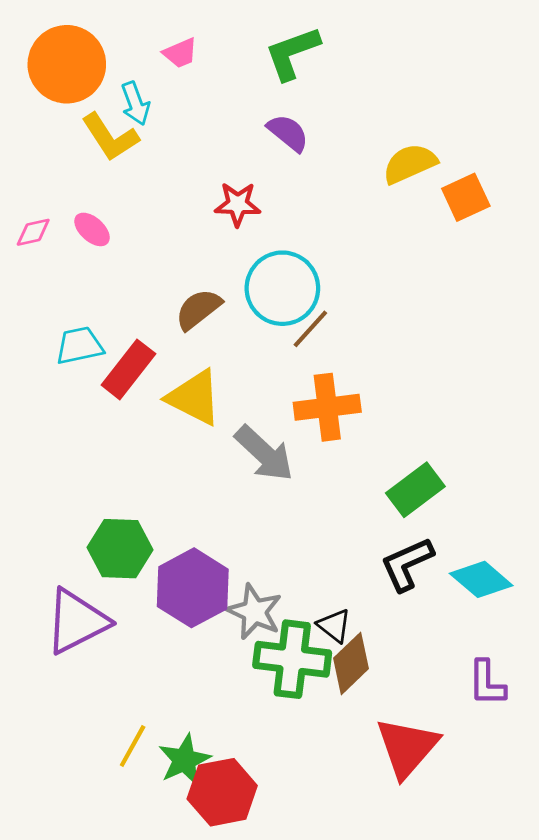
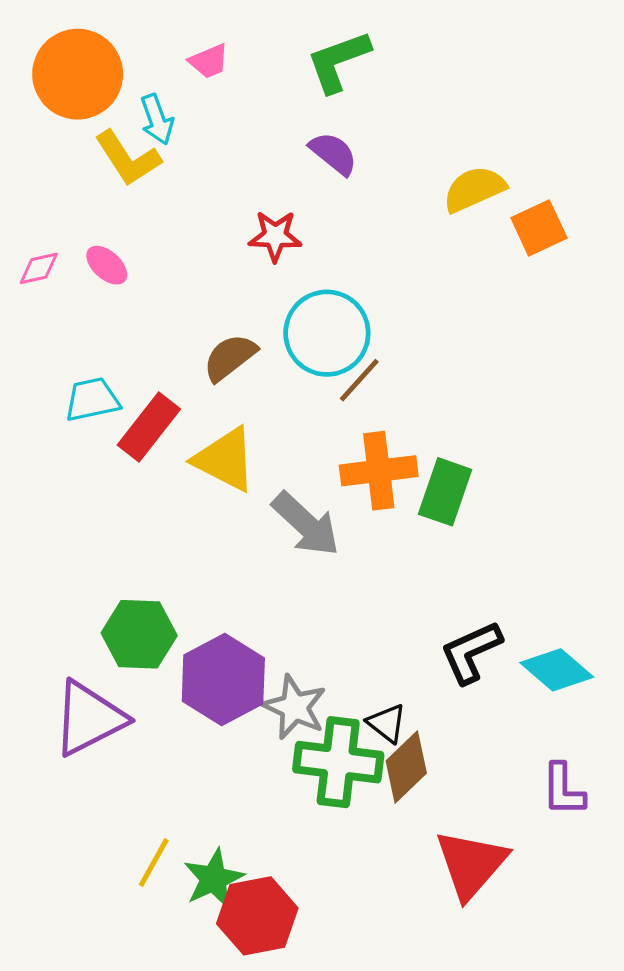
green rectangle: (415, 490) -> (445, 492), moved, turned -34

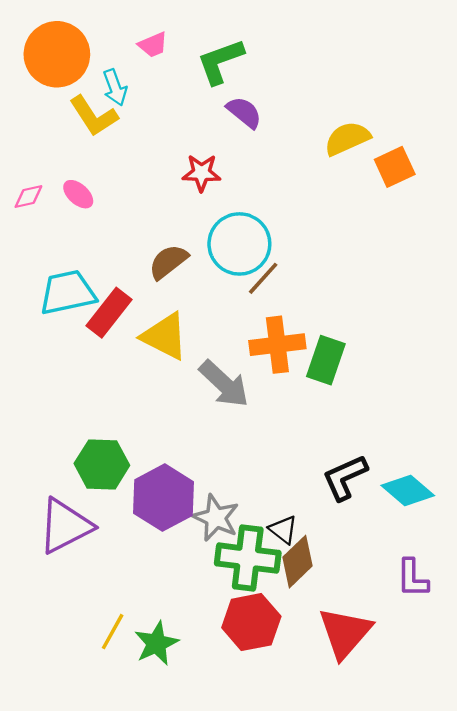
green L-shape: (338, 61) -> (220, 61), moved
cyan trapezoid: (92, 400) -> (68, 293), size x1.4
red hexagon: (257, 916) -> (251, 622), moved

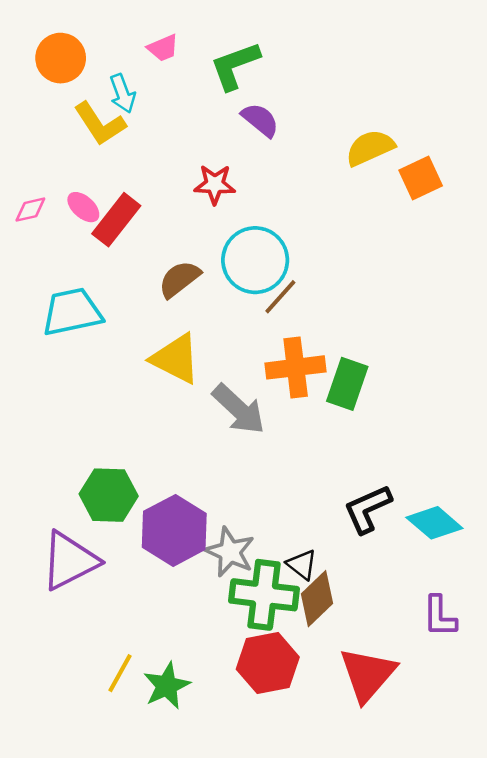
orange circle: (57, 54) -> (61, 58), size x0.7
red rectangle: (109, 313) -> (116, 220), moved

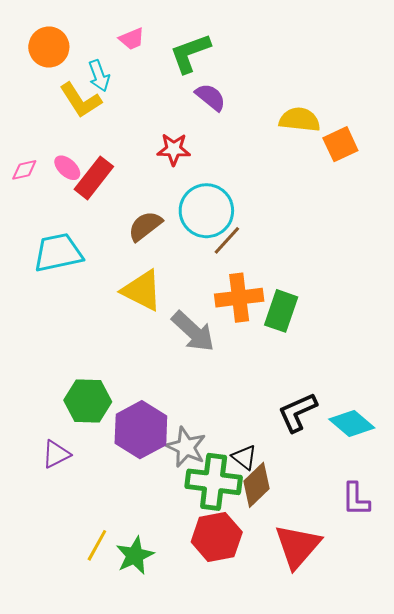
yellow semicircle: (370, 148) -> (300, 120), turned 30
purple triangle: (69, 561) -> (56, 454), size x0.6

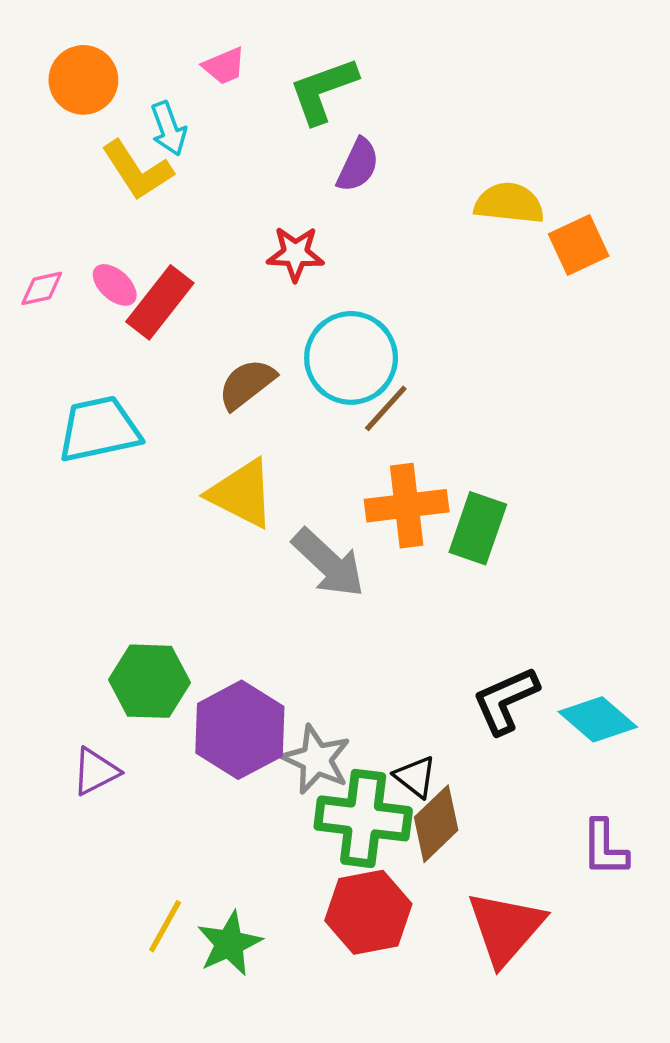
purple semicircle: (211, 97) -> (358, 165), turned 76

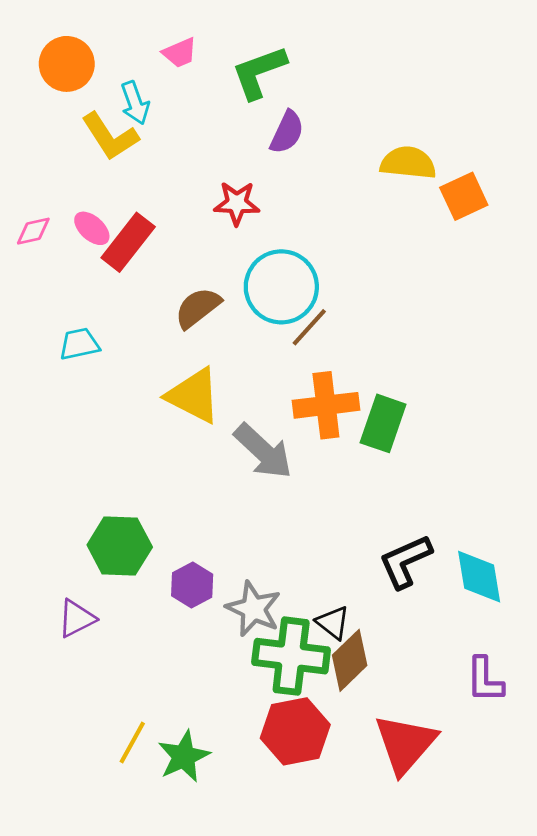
cyan trapezoid: (99, 429) -> (79, 344), size x0.6
cyan diamond: (598, 719) -> (479, 577), turned 40
purple hexagon: (240, 730) -> (192, 585), size x0.6

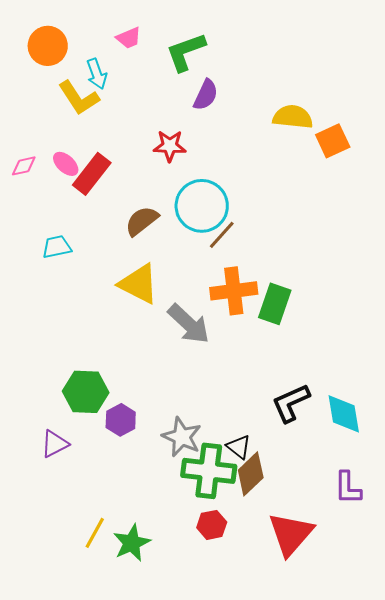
purple hexagon: (192, 585) -> (121, 420), moved
red hexagon: (295, 731) -> (212, 525), size x0.6

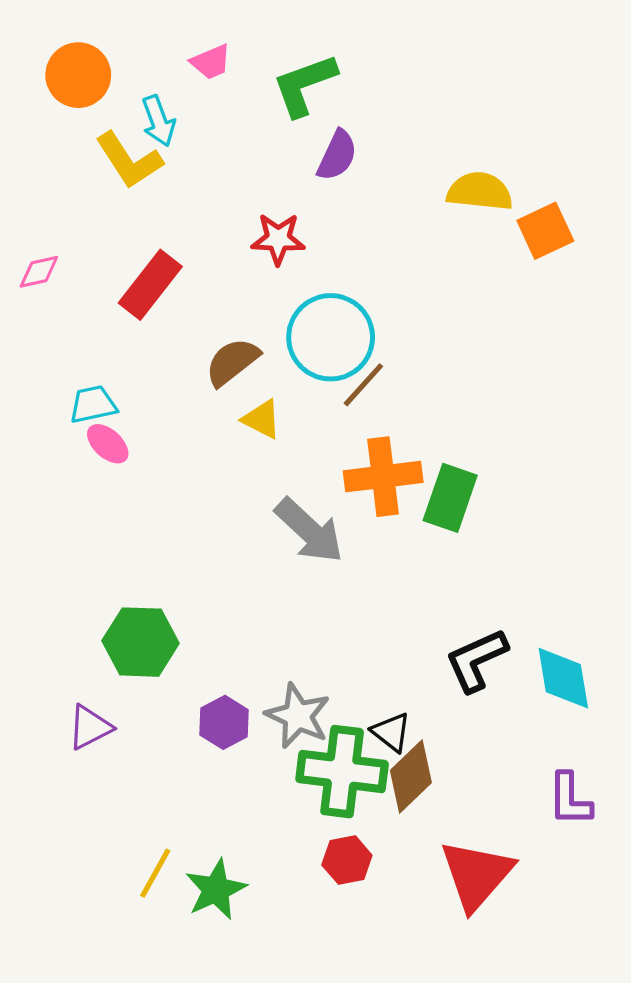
pink ellipse: (66, 164) -> (108, 444), moved
yellow triangle: (139, 284) -> (262, 419), moved, size x0.6
purple hexagon: (121, 420) -> (224, 722), moved

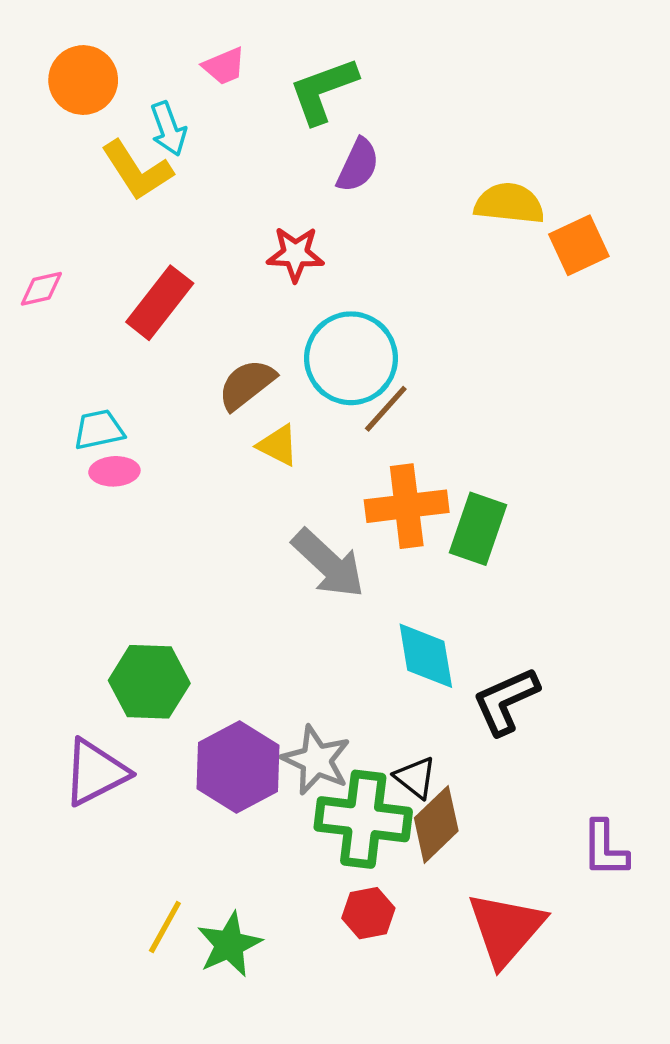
pink ellipse: (108, 444) -> (114, 471), turned -45
cyan diamond: (563, 678) -> (426, 656), moved
purple hexagon: (224, 722) -> (238, 767), size x1.6
purple triangle: (90, 727) -> (95, 772), size x1.4

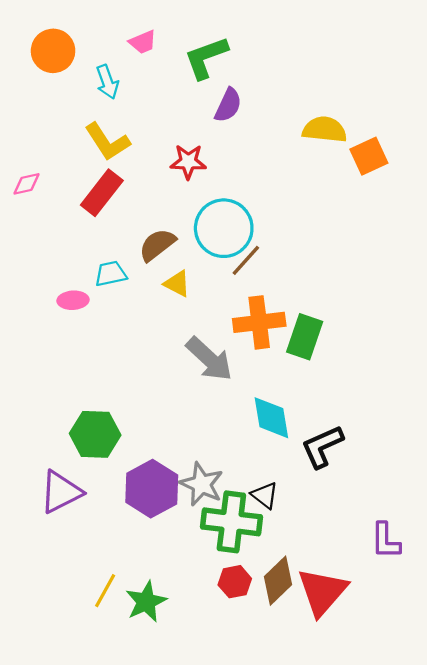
yellow L-shape: (137, 170) -> (107, 142), moved
cyan trapezoid: (99, 430) -> (111, 274), moved
brown diamond: (436, 824) -> (278, 581), moved

